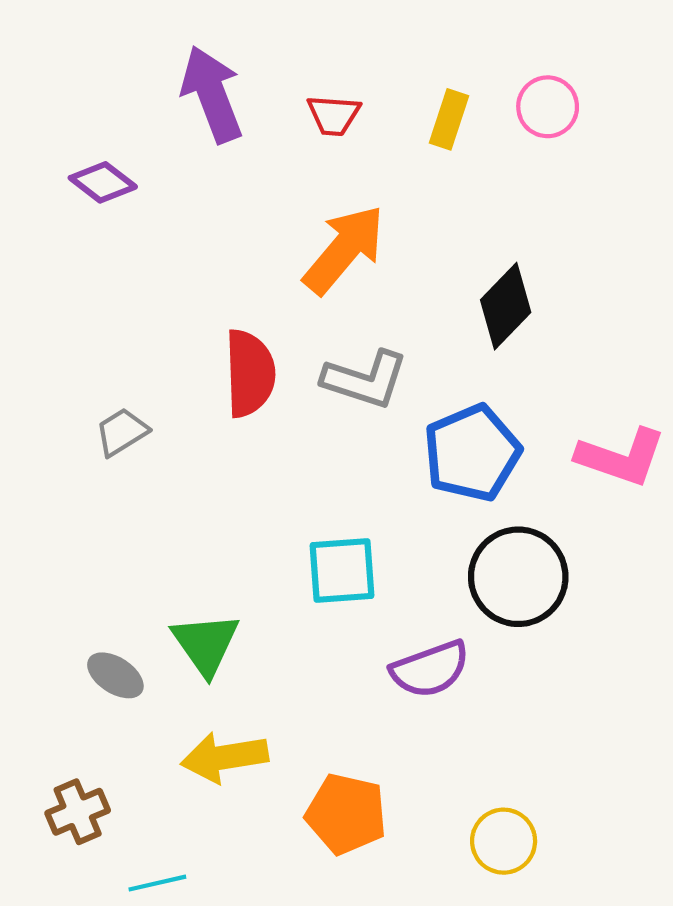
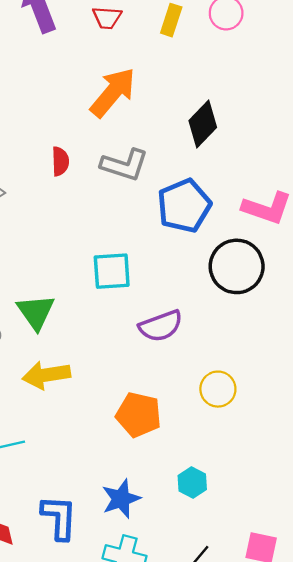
red semicircle: (250, 373) -> (60, 161), size x0.6
black circle: (518, 577) -> (237, 266), moved
orange pentagon: (346, 814) -> (139, 415), moved
yellow circle: (504, 841) -> (218, 389), moved

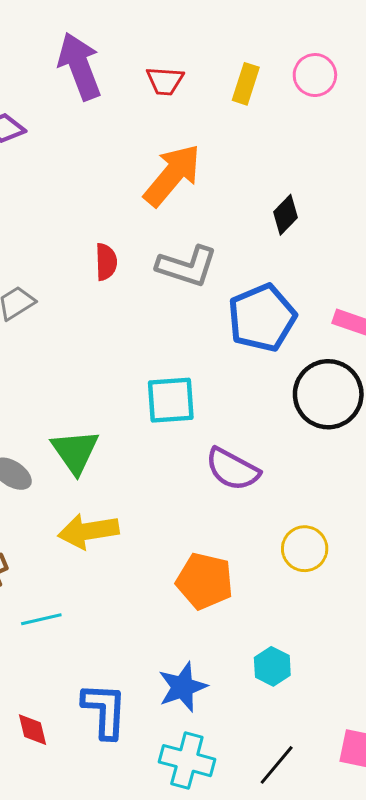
black diamond: (203, 124) -> (286, 215), size x0.7
purple semicircle: (161, 326) -> (233, 469), turned 48

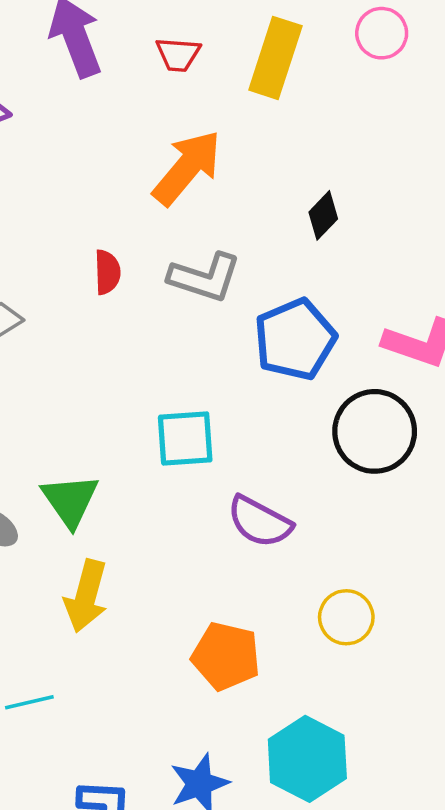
pink circle: (315, 75) -> (382, 33), moved
yellow rectangle: (246, 84) -> (275, 58), size x1.6
yellow arrow: (88, 531) -> (86, 596), turned -66
cyan hexagon: (272, 666) -> (307, 759), size x1.8

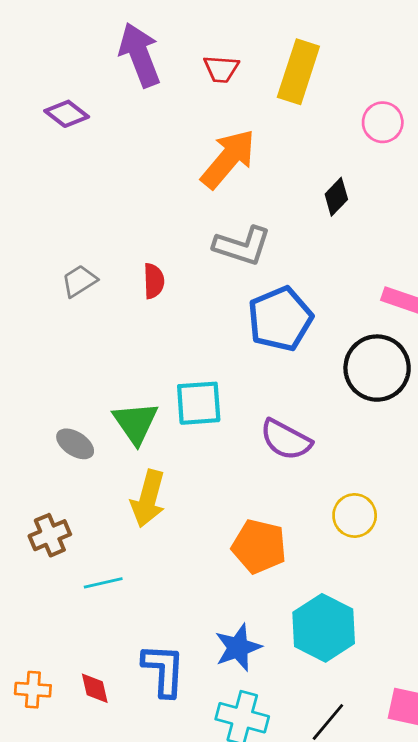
pink circle: (382, 33) -> (383, 122), moved
red semicircle: (107, 272) -> (154, 281), moved
blue pentagon: (295, 339) -> (280, 319), moved
cyan square: (185, 438) -> (199, 403), moved

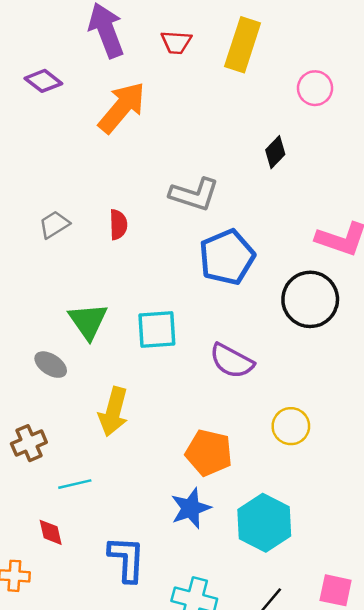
orange arrow: (228, 159) -> (122, 107), moved
green triangle: (135, 423) -> (88, 321), moved
blue star: (238, 648) -> (191, 508), moved
red diamond: (95, 688) -> (51, 532), moved

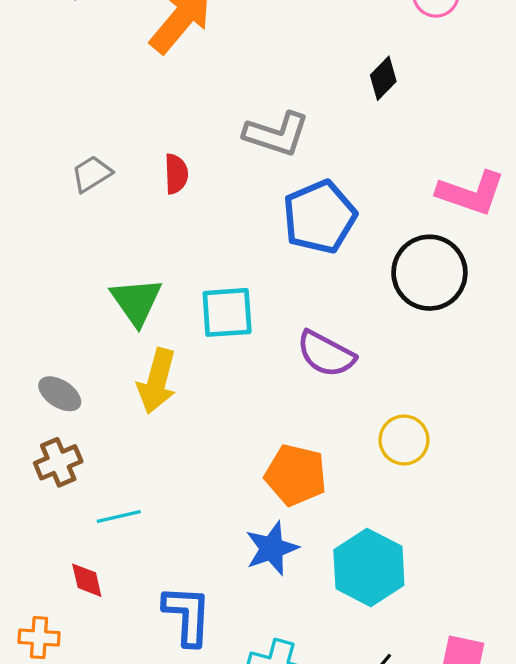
gray ellipse: (51, 365) -> (60, 394), moved
yellow arrow: (113, 412) -> (157, 381), moved

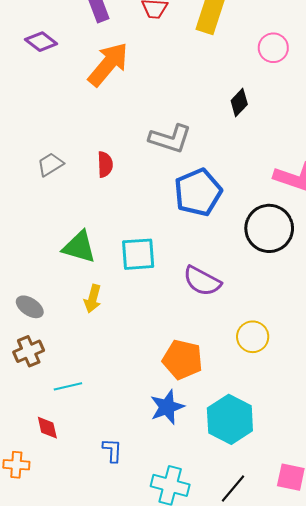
green triangle: (136, 301) -> (79, 247), turned -39
yellow arrow: (157, 381) -> (93, 299), size x0.7
blue L-shape: (187, 615) -> (112, 450), size x0.6

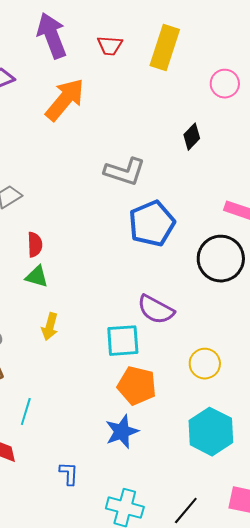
red semicircle: (105, 164) -> (35, 245), moved
green triangle: (79, 247) -> (37, 277), size x0.7
cyan square: (138, 254) -> (123, 341), moved
cyan line: (68, 386) -> (26, 412), turned -60
cyan hexagon: (230, 419) -> (211, 432), moved

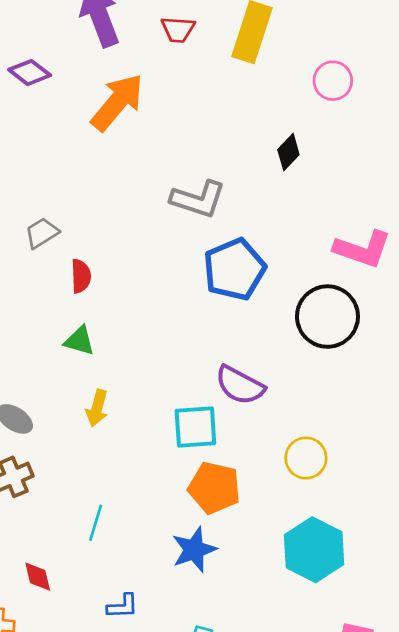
red semicircle: (35, 245) -> (81, 276), moved
cyan line: (26, 412) -> (96, 523), moved
blue L-shape: (69, 474) -> (123, 606), turned 85

